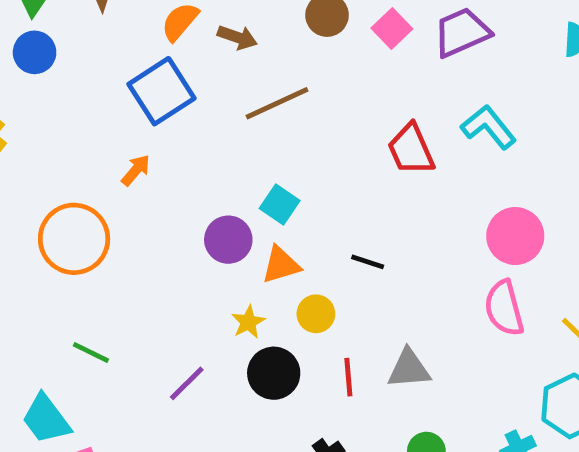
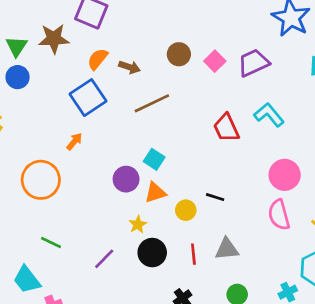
black line: (368, 262) -> (215, 197), moved
yellow circle: (316, 314) -> (186, 210), moved

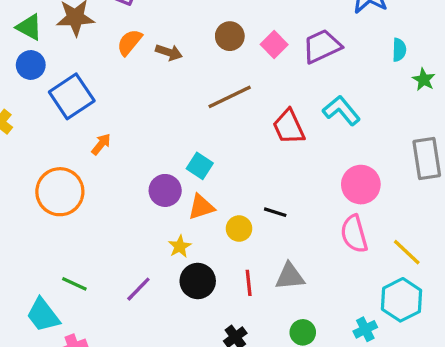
green triangle: (16, 46) -> (29, 27), turned -35
blue square: (88, 98) -> (72, 96), moved
brown line: (152, 103) -> (230, 97), moved
green line: (51, 243) -> (74, 284), moved

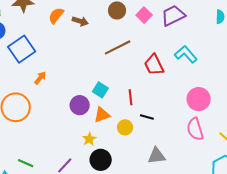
red line: (249, 283) -> (131, 97), moved

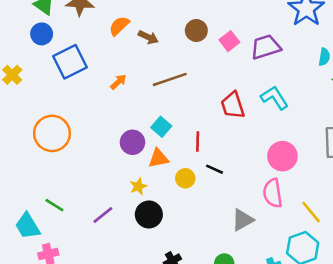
brown line: (118, 47) -> (170, 79), moved
orange arrow: (40, 78) -> (118, 82), moved
gray triangle: (157, 156) -> (243, 220), moved, turned -30

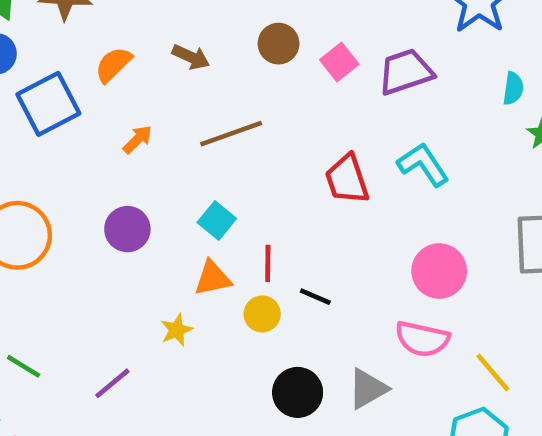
orange semicircle: (119, 26) -> (113, 65), moved
purple circle: (132, 142) -> (127, 229), moved
red line: (198, 142) -> (268, 263), moved
pink semicircle: (273, 193) -> (422, 339), turned -68
black circle: (149, 214) -> (298, 392), moved

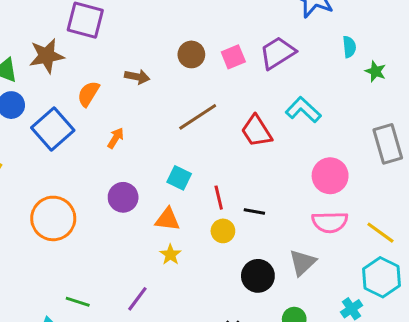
pink square: (339, 62) -> (233, 57), turned 30
brown line: (231, 134) -> (198, 117), moved
orange triangle: (213, 278) -> (167, 219), moved, turned 32

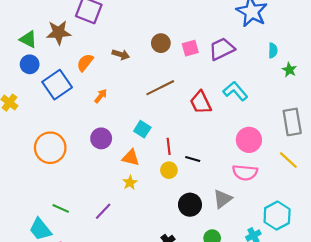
yellow line: (380, 233) -> (288, 160), moved

